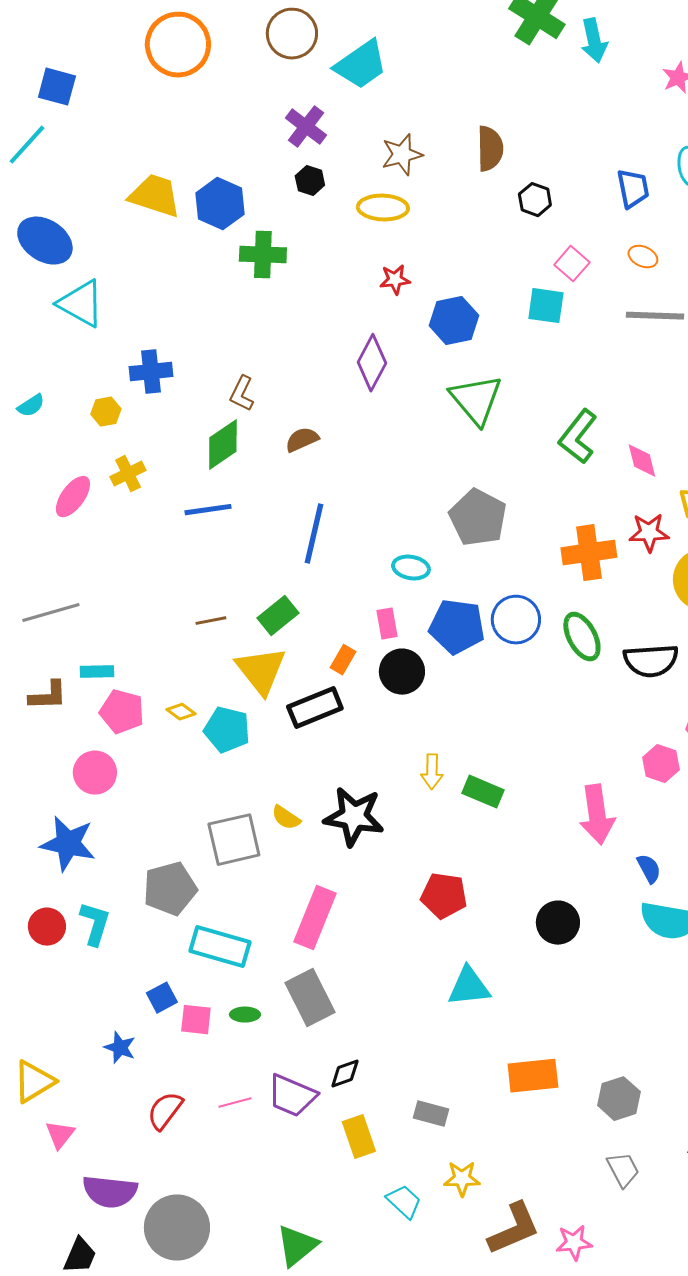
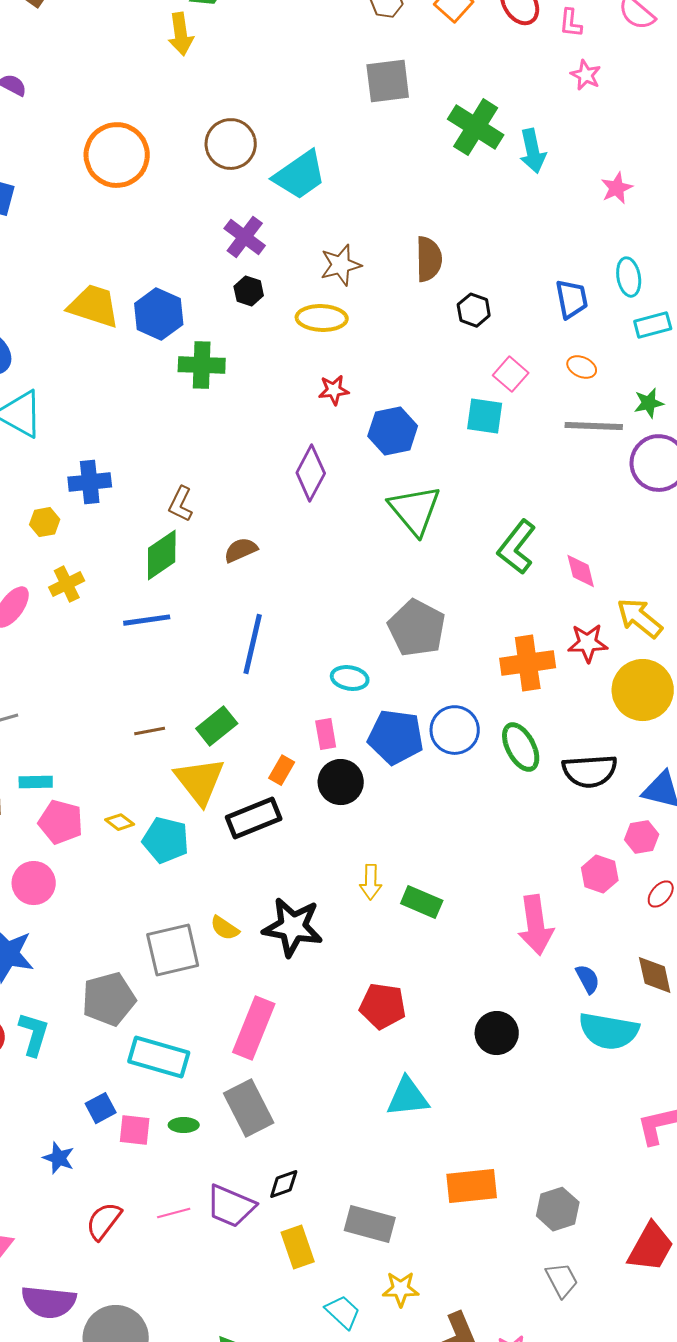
gray rectangle: (431, 1114) -> (370, 1224), size x1.4

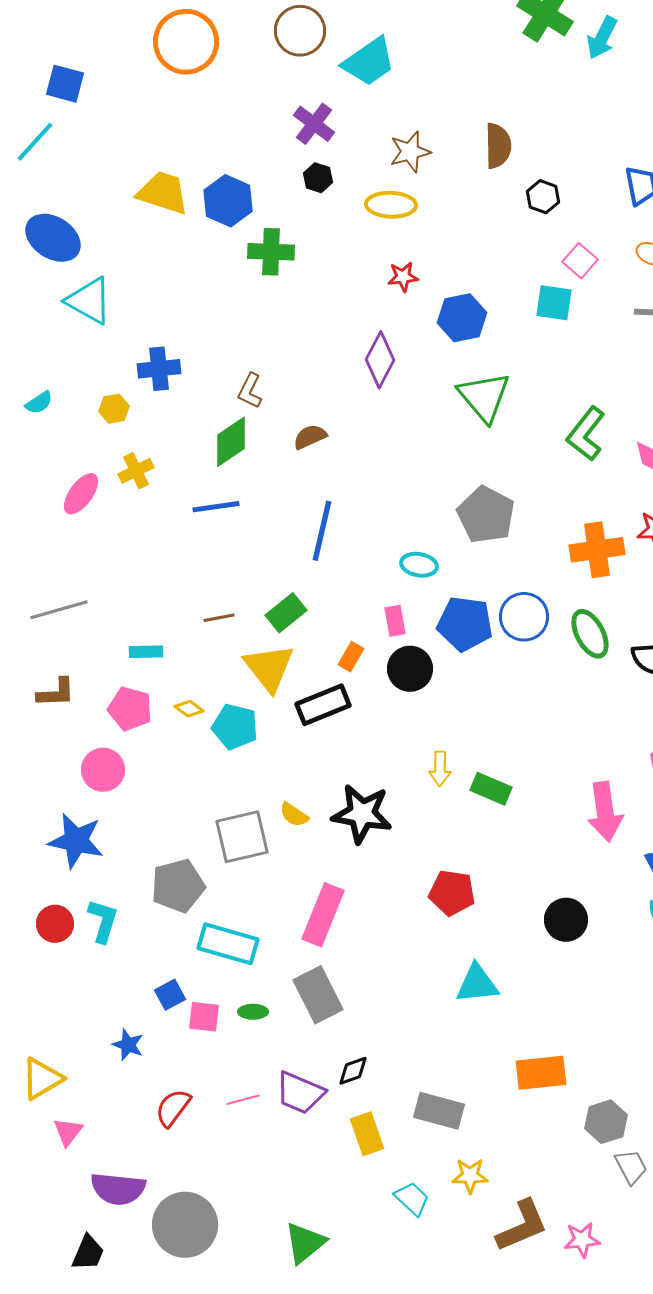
cyan arrow: (533, 151) -> (602, 38), turned 39
cyan rectangle: (36, 782) -> (146, 652), moved
gray hexagon: (558, 1209) -> (606, 1122), moved

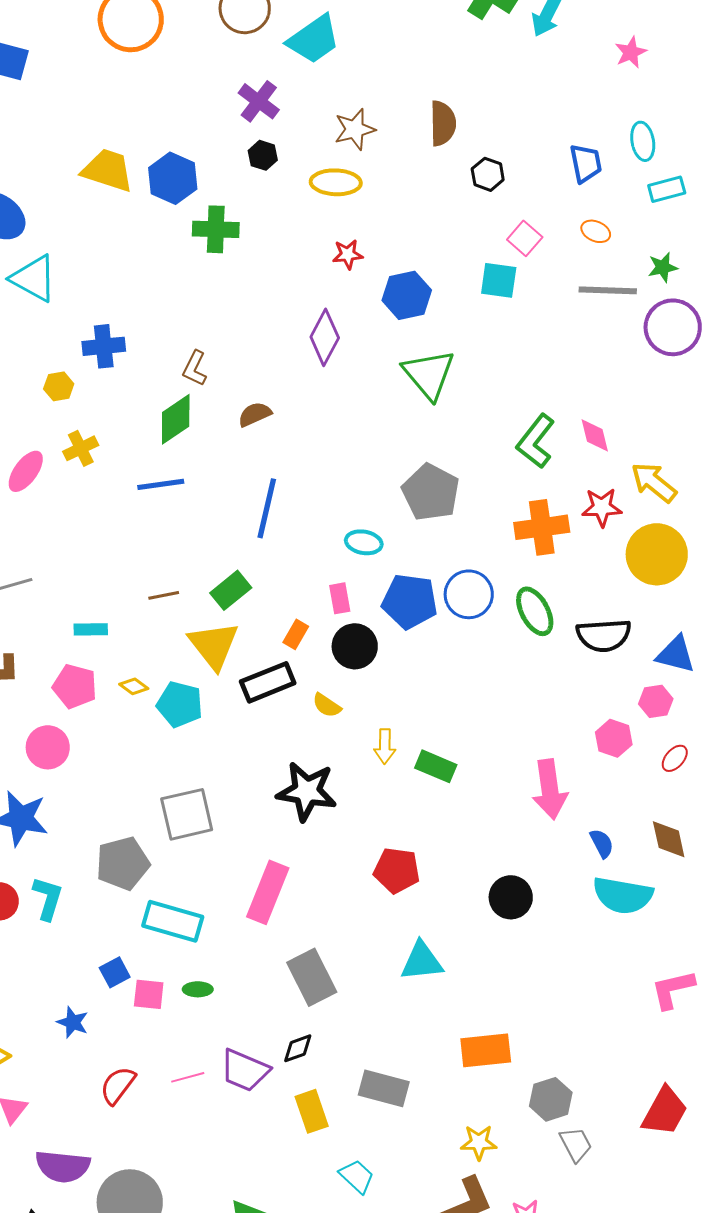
green L-shape: (586, 434) -> (536, 441), moved
yellow semicircle: (294, 815) -> (327, 705), moved
gray rectangle: (318, 995) -> (312, 977), moved
yellow star: (470, 1176) -> (479, 1142), moved

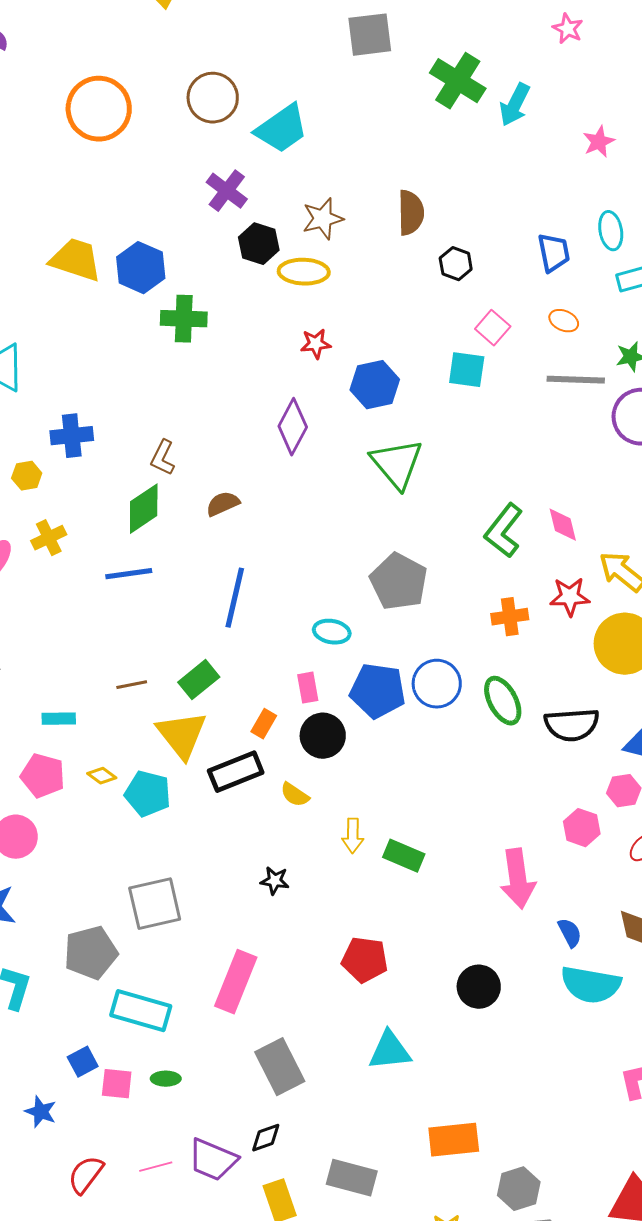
black hexagon: (263, 155) -> (259, 244), moved, size x1.4
orange cross: (542, 527) -> (510, 617), size x0.7
black star: (307, 791) -> (275, 881), size x0.5

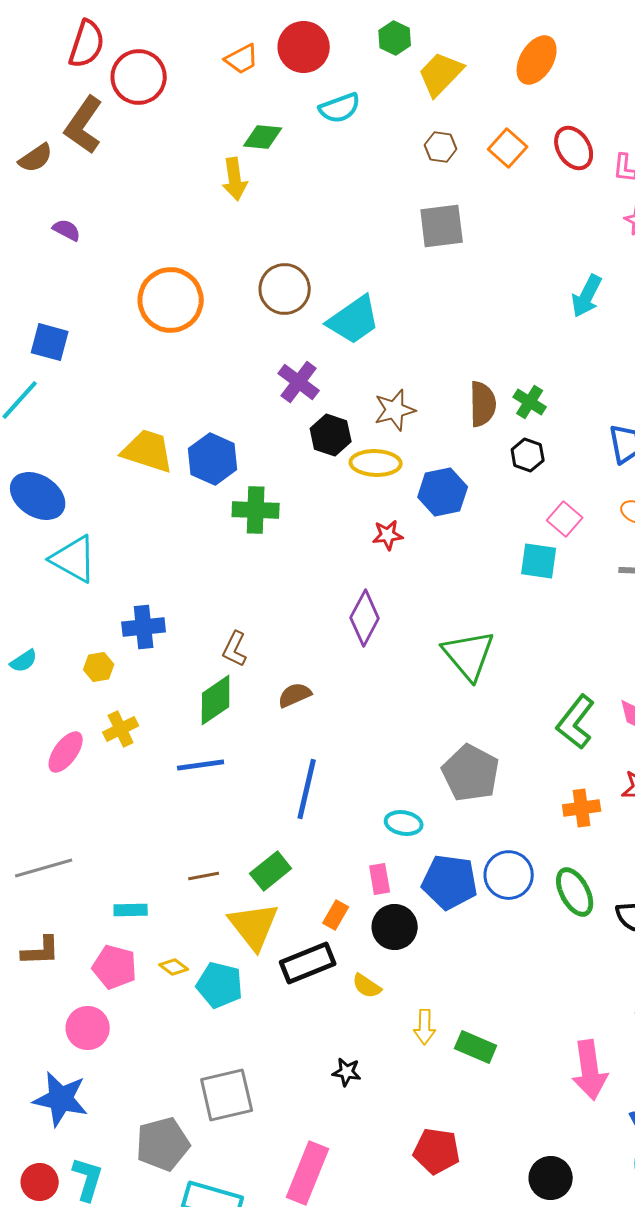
green cross: (458, 81) -> (530, 402), moved, size x0.6
blue hexagon: (375, 385) -> (443, 492), moved

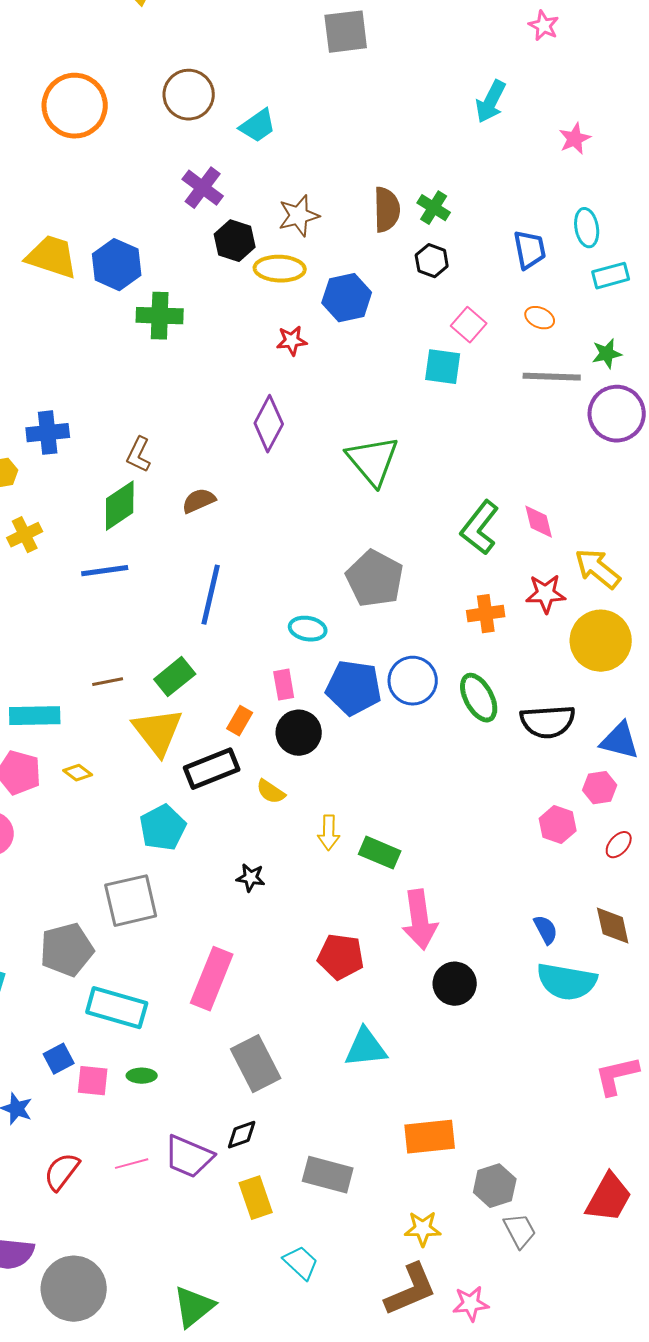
cyan trapezoid: (354, 320) -> (258, 126), size x0.7
cyan rectangle: (131, 910) -> (35, 716), size x1.5
cyan pentagon: (220, 985) -> (163, 828), moved, turned 30
pink arrow: (590, 1070) -> (420, 920), moved

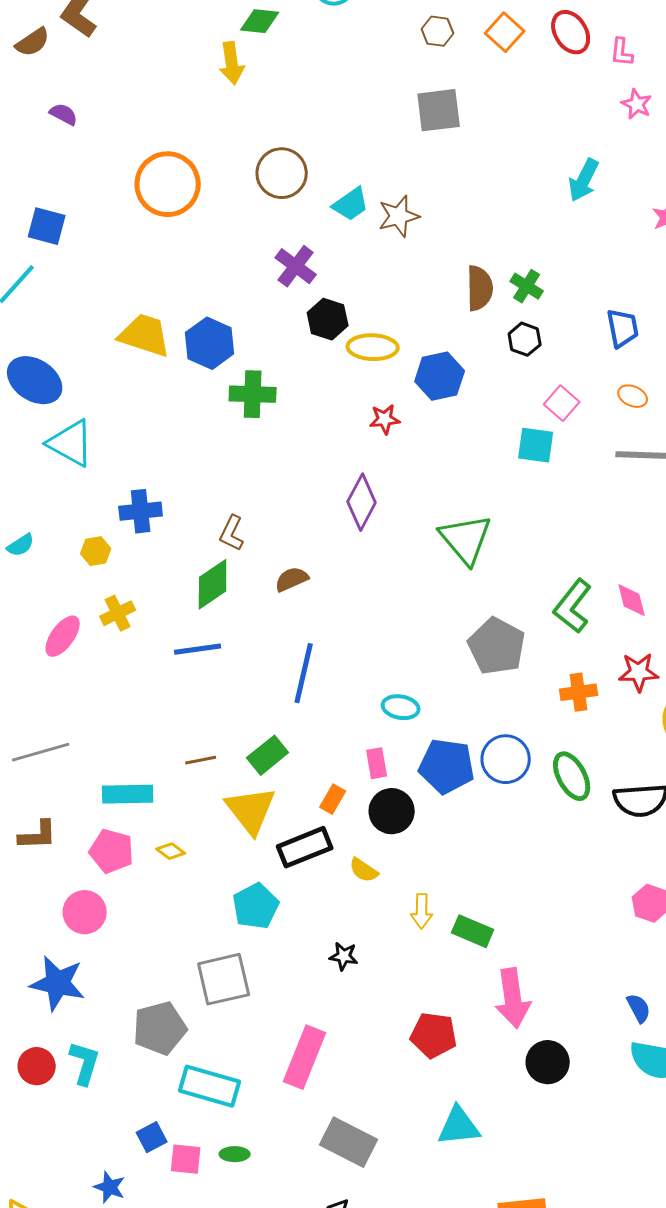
brown star: (299, 216) -> (399, 216), moved
gray pentagon: (375, 579) -> (497, 646), moved
gray rectangle: (256, 1064) -> (349, 1142), turned -36

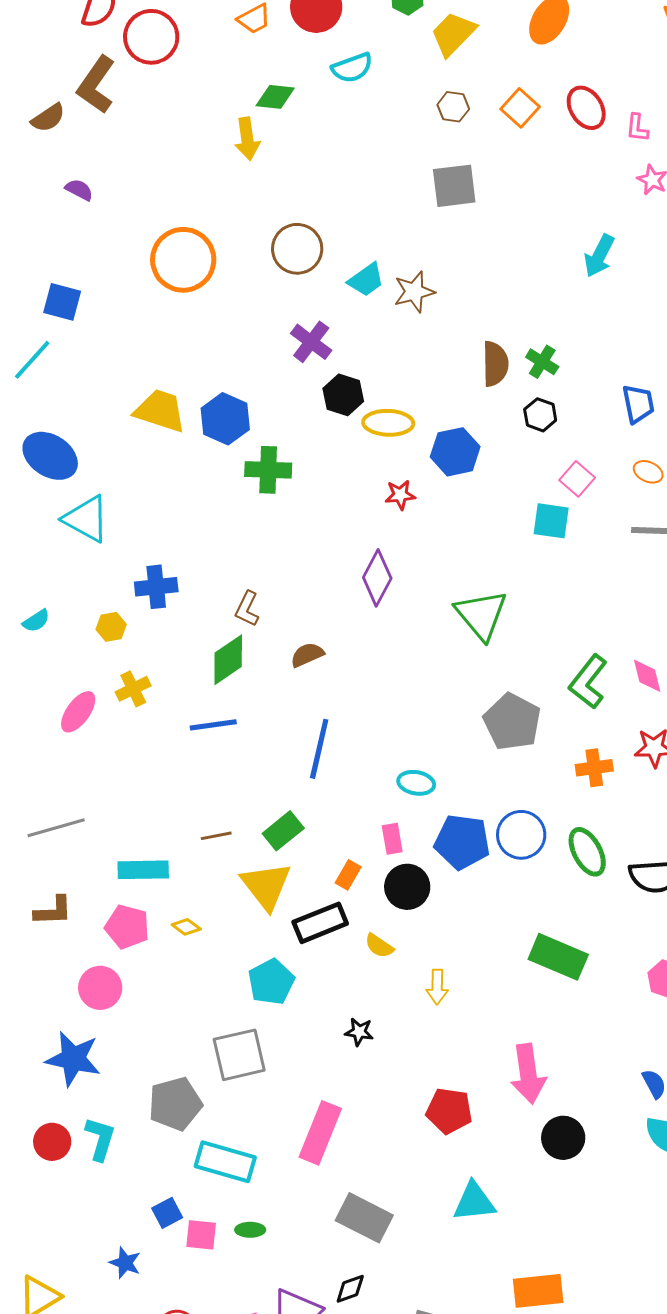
green rectangle: (473, 931) -> (558, 957), moved, size x1.4

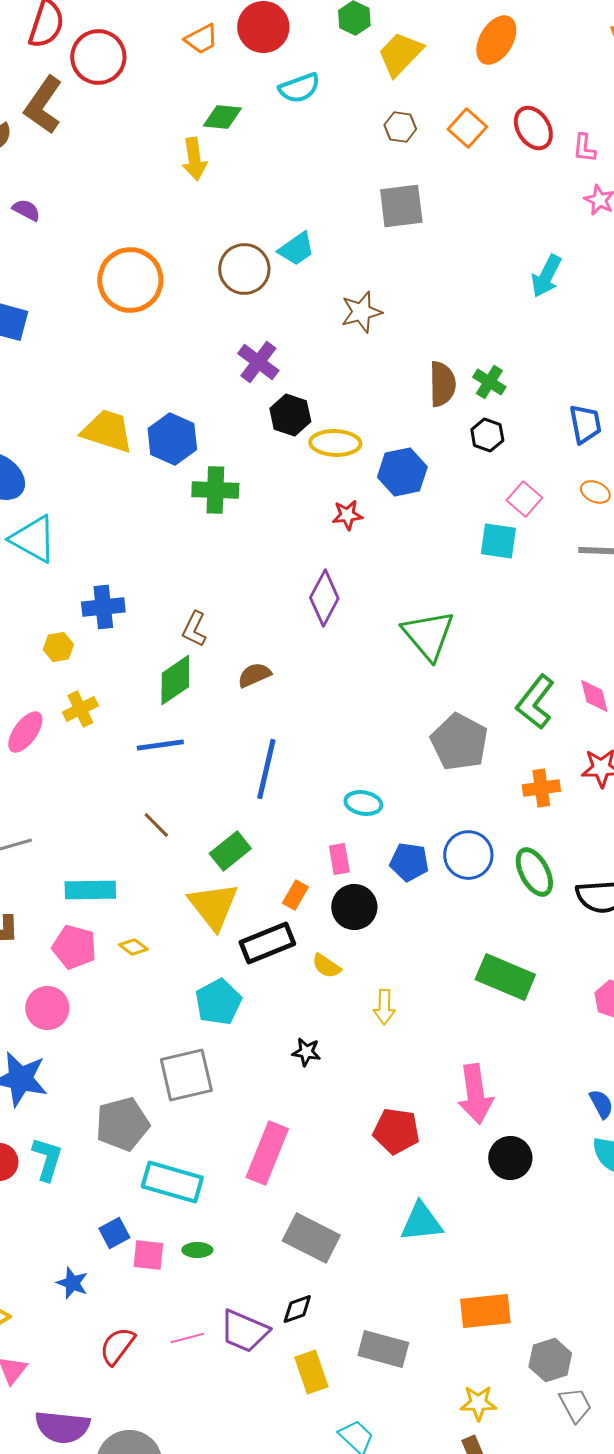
cyan trapezoid: (366, 280) -> (296, 249), moved
brown line: (216, 836) -> (156, 825), moved, turned 56
blue pentagon: (462, 842) -> (409, 862), size x0.7

